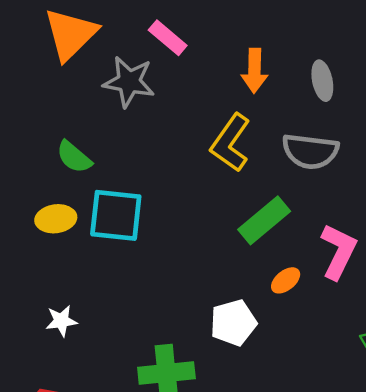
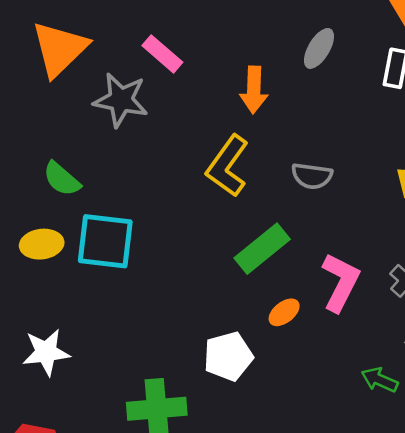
gray ellipse: (322, 81) -> (319, 48), moved, turned 42
gray semicircle: (310, 151) -> (312, 176), size x0.7
white star: (61, 321) -> (46, 352), size x1.4

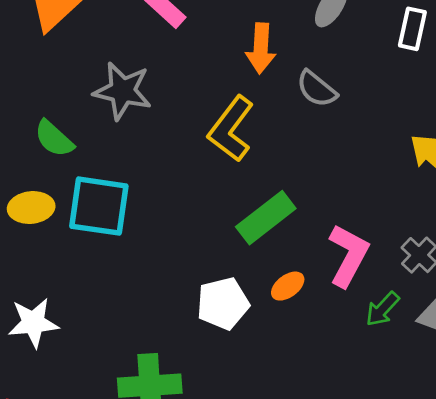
gray star: (121, 100) -> (123, 91), moved
gray semicircle: (312, 176) -> (317, 89), moved, turned 30
white pentagon: (228, 356) -> (223, 303), moved
green arrow: (379, 380) -> (382, 309), moved, turned -72

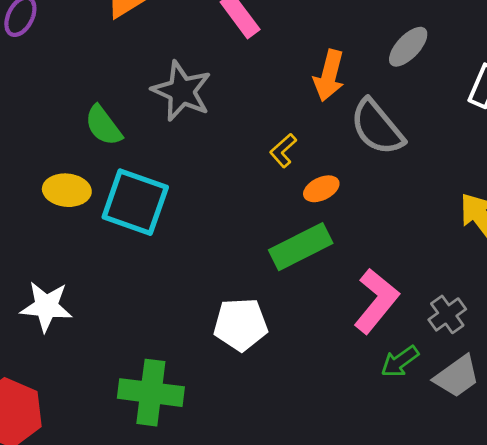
gray semicircle: (317, 89) -> (377, 127), size x1.4
yellow L-shape: (231, 129) -> (283, 150), size x0.5
orange ellipse: (288, 286) -> (321, 189), moved

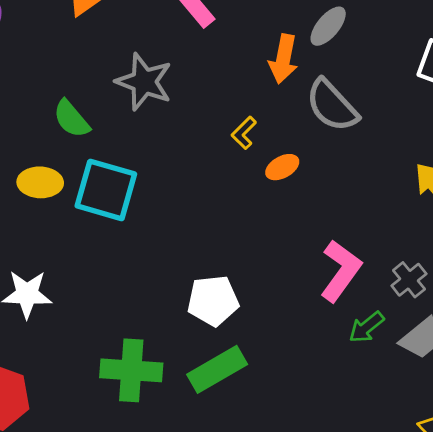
gray ellipse: (408, 47) -> (328, 26), moved
green rectangle: (301, 247) -> (217, 369), moved

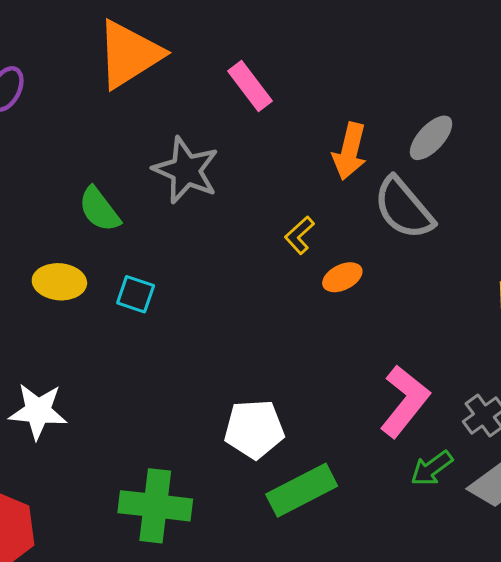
gray ellipse: (328, 26) -> (431, 138), moved
cyan square: (106, 190) -> (136, 294), size x0.5
green rectangle: (217, 369) -> (302, 490), moved

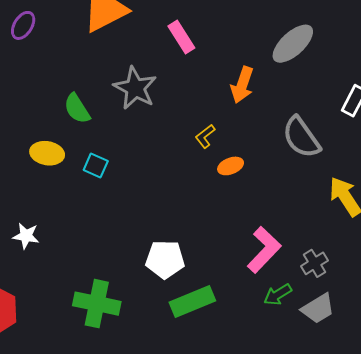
gray ellipse: (431, 138) -> (293, 44), moved, size x1.4
gray semicircle: (404, 208) -> (301, 137), moved
white star: (38, 411) -> (26, 236), size x0.7

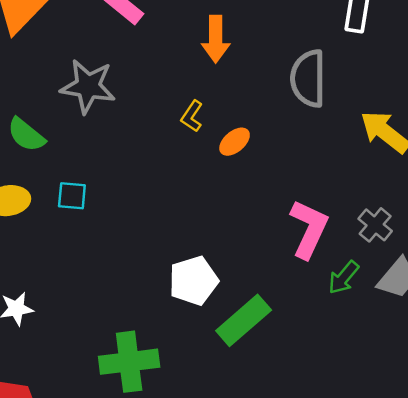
gray semicircle: (301, 137) -> (308, 78), turned 54

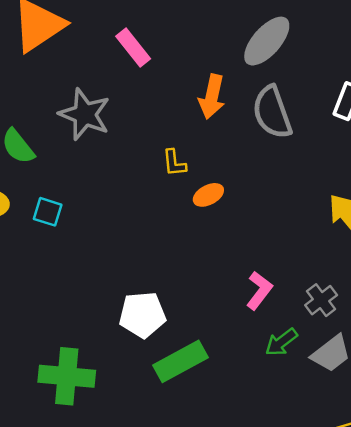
gray semicircle: (308, 78) -> (272, 112), moved, turned -32
yellow L-shape: (192, 116) -> (174, 163), turned -52
pink L-shape: (309, 229) -> (259, 290), size x0.7

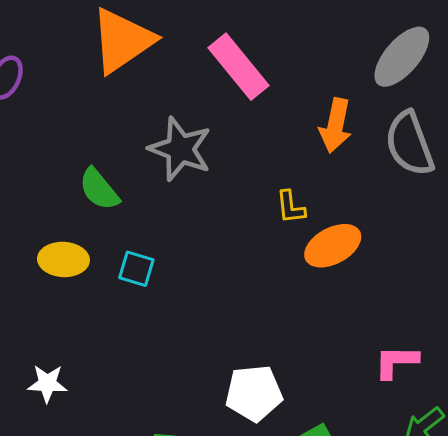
pink rectangle: (133, 48) -> (238, 67), size x1.4
orange ellipse: (208, 195) -> (333, 246), size x1.5
pink L-shape: (259, 290) -> (396, 362), turned -126

